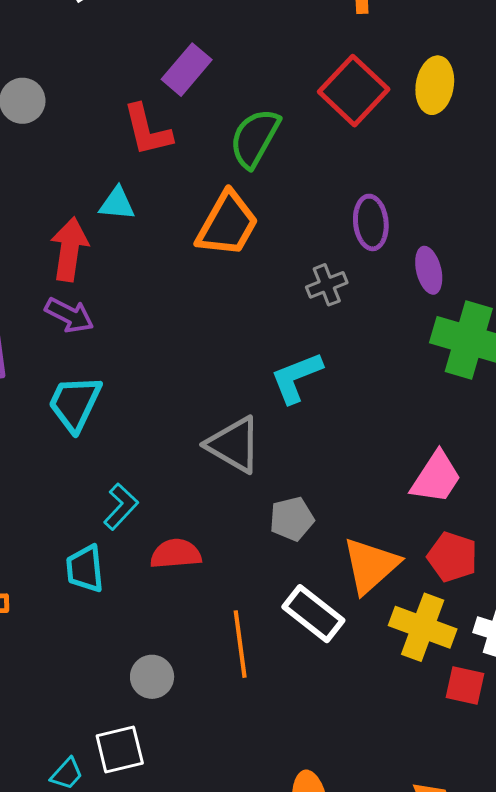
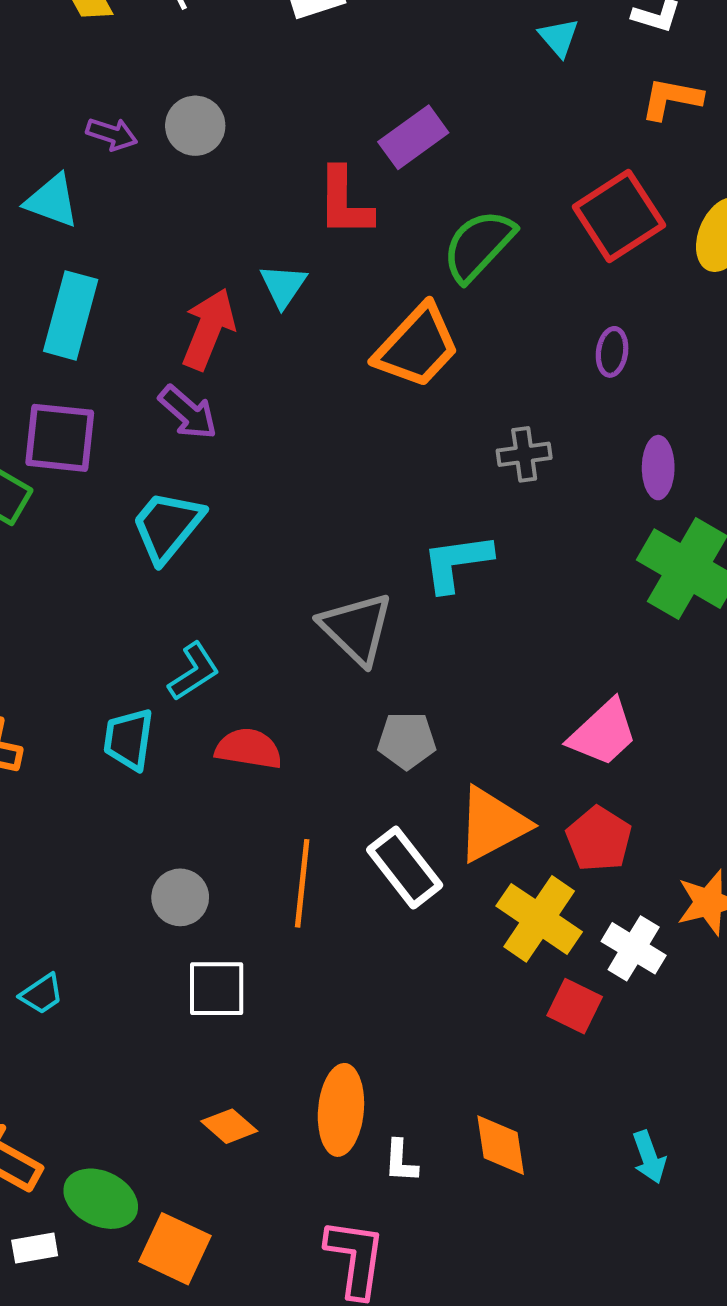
cyan triangle: (117, 204) -> (283, 286), turned 45
purple ellipse: (371, 222) -> (612, 352), moved, size x0.7
white square: (120, 750) -> (217, 989), moved

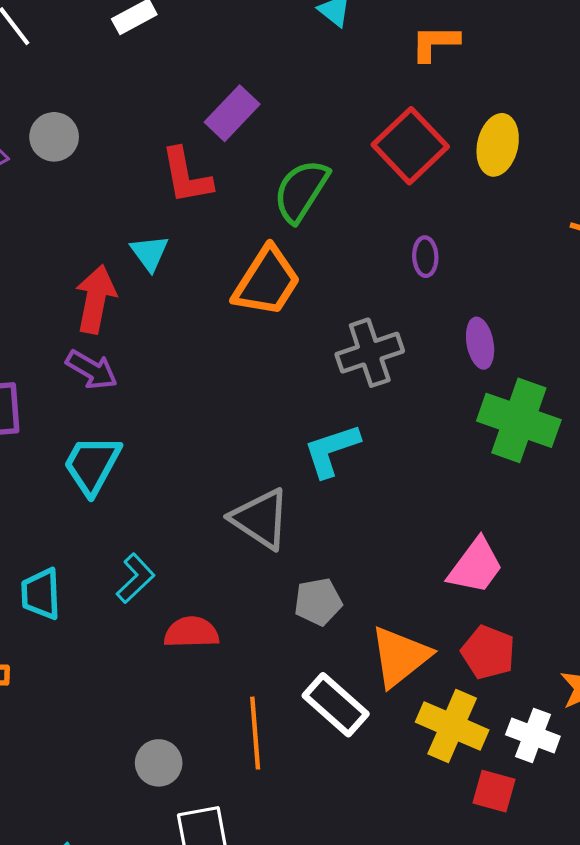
gray cross: (524, 454) -> (370, 353), size x1.5
cyan trapezoid: (129, 739) -> (41, 594), moved

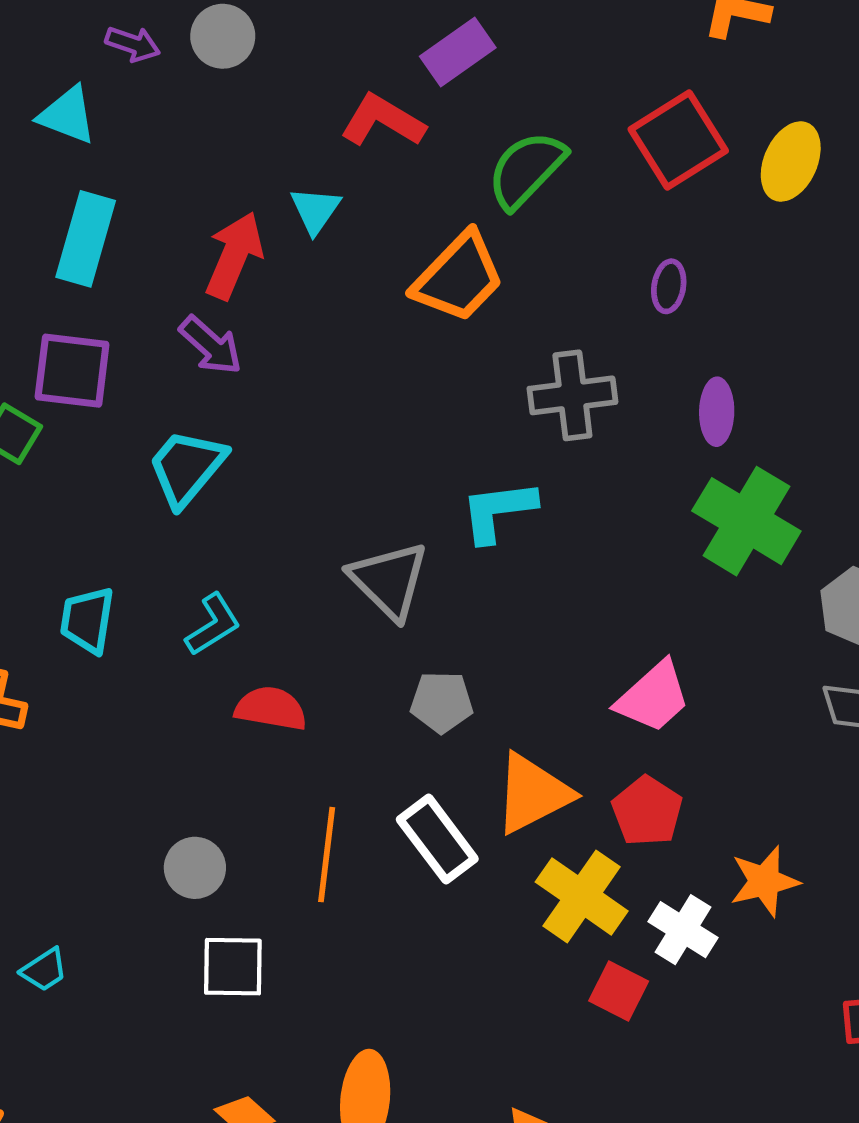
red L-shape: (186, 176) -> (383, 121), turned 120

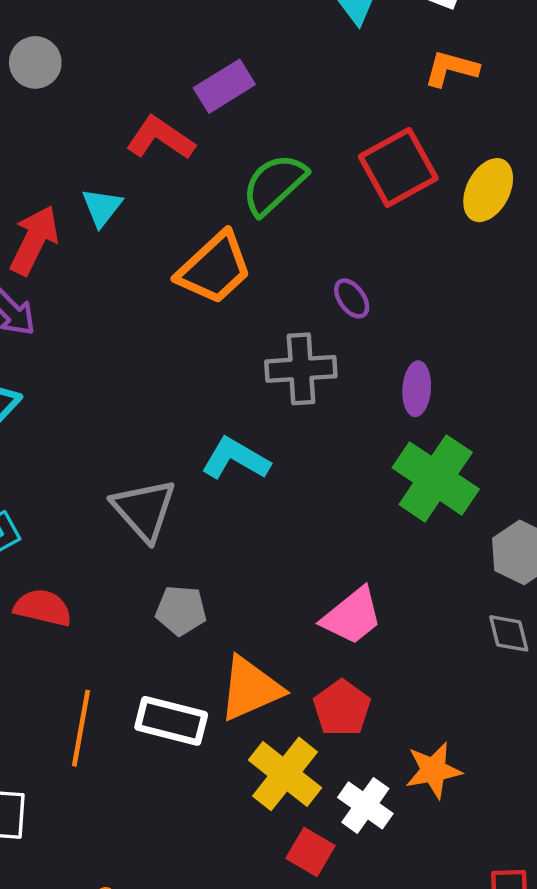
purple ellipse: (669, 286) -> (352, 298), moved, turned -48
cyan L-shape: (498, 511) -> (236, 459), turned 34
white rectangle: (437, 839) -> (171, 721), turned -42

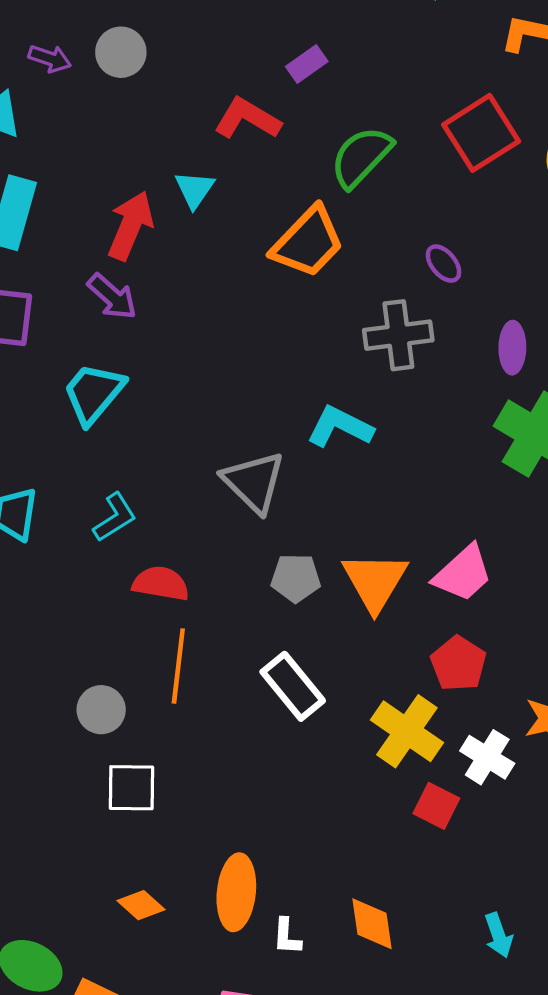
purple rectangle: (224, 86) -> (307, 64), size x0.7
orange triangle: (250, 689) -> (375, 581), moved, turned -32
white rectangle: (171, 721) -> (293, 686), turned 40
orange line: (81, 728) -> (178, 666), moved

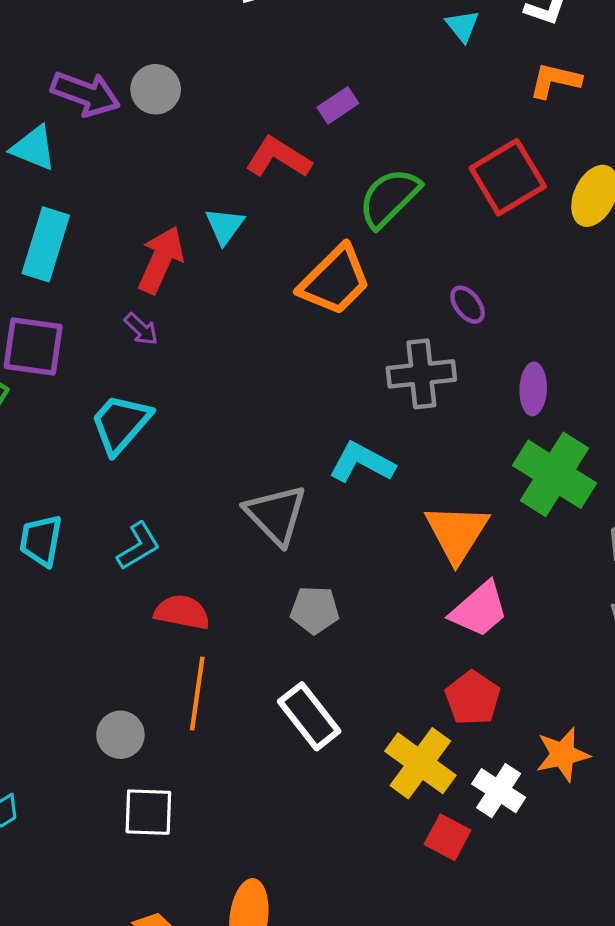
purple arrow: (50, 59) -> (86, 94), size x1.6
purple arrow: (112, 297) -> (141, 329), size x0.7
orange triangle: (375, 581) -> (457, 533), moved

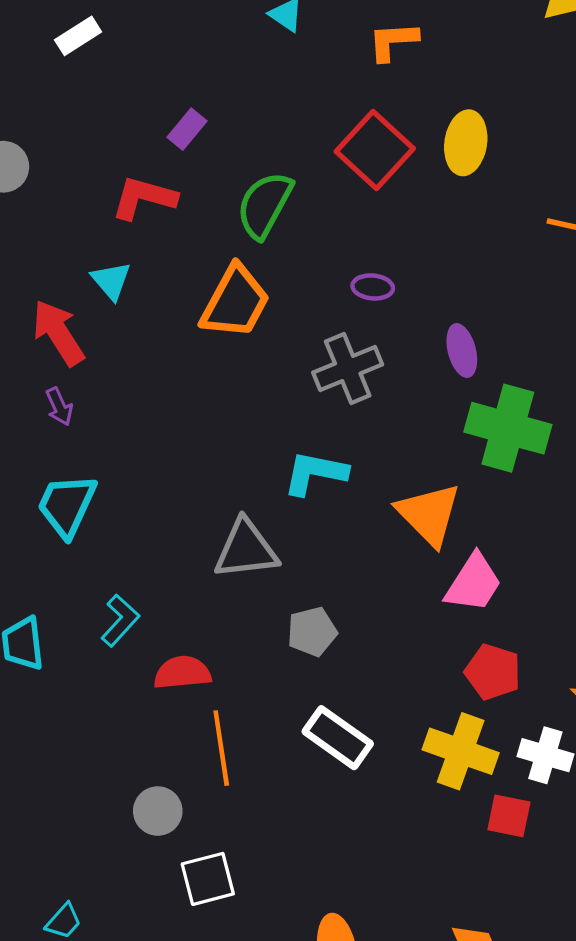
red arrow: (161, 260) -> (58, 333), turned -40
purple ellipse: (468, 305) -> (373, 287), turned -30
purple arrow: (141, 329) -> (59, 407), turned 39
gray triangle: (276, 515) -> (246, 549), turned -36

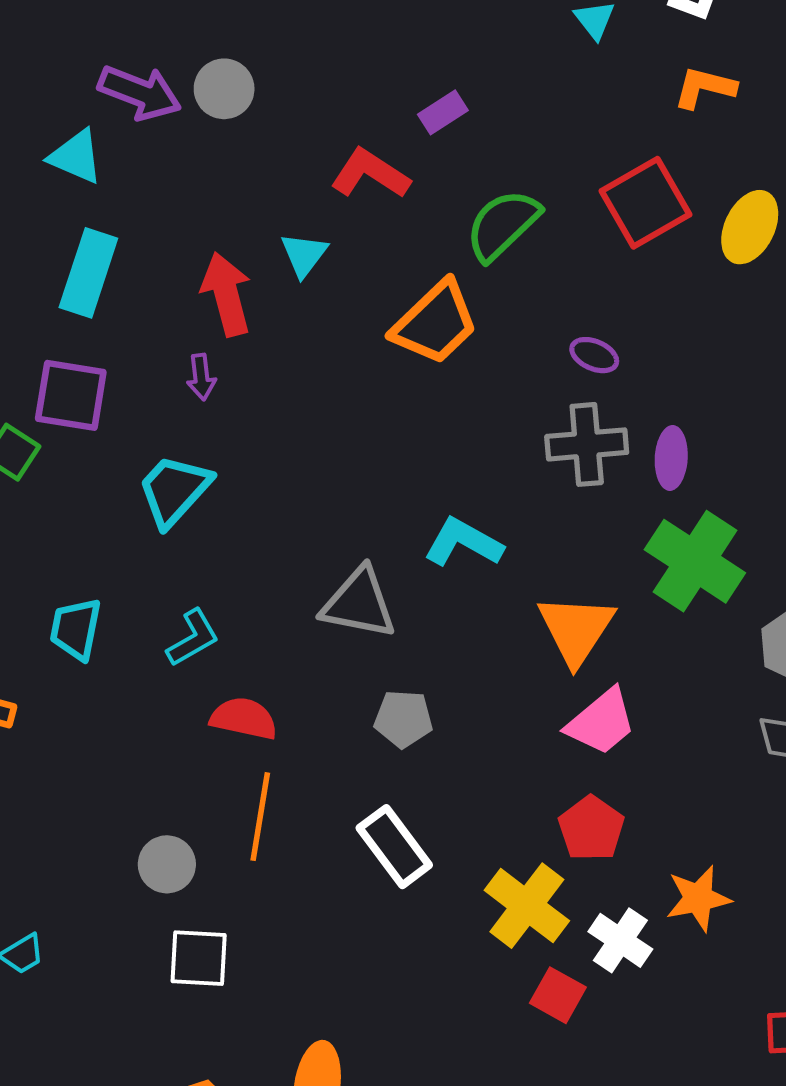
gray cross: (348, 369) -> (587, 444), moved

